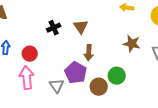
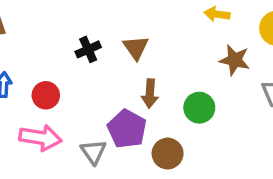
brown star: (132, 44) -> (235, 60), moved
green circle: (117, 76) -> (199, 108), moved
pink arrow: (27, 78) -> (41, 138), turned 105

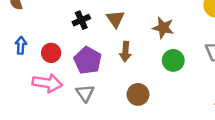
brown star: (235, 60) -> (163, 28), moved
green circle: (199, 108) -> (173, 60), moved
purple pentagon: (127, 129) -> (88, 60), moved

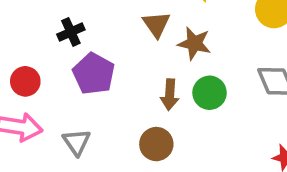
brown triangle: (115, 19) -> (156, 24), moved
brown arrow: (125, 52) -> (170, 95), moved
purple pentagon: (88, 60) -> (94, 74), moved

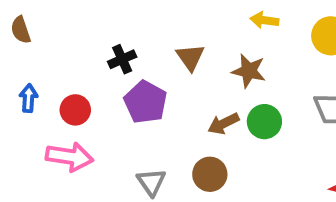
brown triangle: (156, 24) -> (190, 57), moved
brown arrow: (170, 95) -> (223, 124), turned 60
gray triangle: (77, 142) -> (151, 182), moved

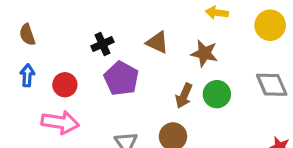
brown semicircle: (21, 30) -> (27, 35), moved
brown triangle: (190, 57) -> (157, 42), turned -30
brown arrow: (223, 124) -> (184, 96), turned -40

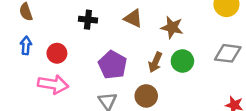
black cross: (102, 44) -> (88, 20), turned 30
purple pentagon: (121, 78) -> (113, 65), moved
gray diamond: (272, 85) -> (228, 53), turned -60

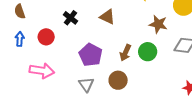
black cross: (88, 20) -> (70, 18), turned 32
brown star: (172, 27) -> (158, 24), moved
red circle: (57, 53) -> (46, 37), moved

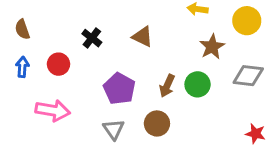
brown star: (158, 24) -> (212, 47), turned 30

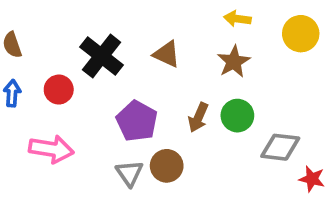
black cross: (92, 38) -> (102, 56), size x1.6
brown star: (212, 47) -> (234, 62), moved
gray diamond: (248, 76) -> (280, 147), moved
brown circle: (157, 123) -> (167, 166), moved

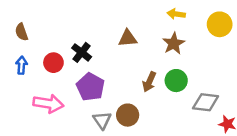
brown triangle: (167, 54) -> (128, 38), turned -30
black cross: (102, 56) -> (82, 52), moved, size x0.7
purple pentagon: (137, 121) -> (91, 87), moved

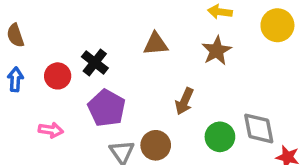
green circle: (176, 81) -> (220, 137), moved
gray diamond: (206, 102) -> (259, 128), turned 72
pink arrow: (48, 104) -> (51, 130), size x0.6

